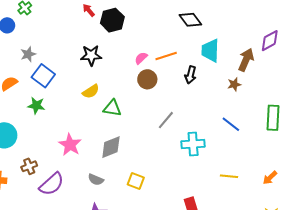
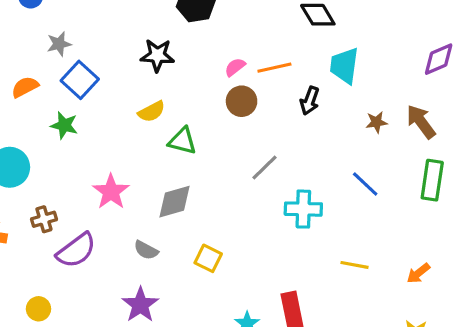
brown arrow: (246, 60) -> (421, 122), moved, turned -65

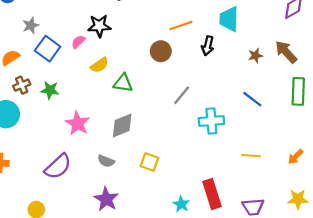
pink semicircle: (235, 67) -> (78, 42), moved
green star: (64, 125) -> (50, 90), moved
brown cross: (44, 219) -> (22, 85), moved

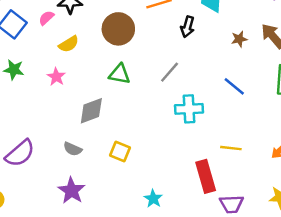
brown circle: (161, 51) -> (118, 29), moved, size x1.4
green triangle: (123, 83) -> (119, 74), moved
gray line: (182, 95) -> (170, 72), moved
pink star: (77, 123) -> (56, 77), moved, size x0.7
red rectangle: (212, 194) -> (206, 176), moved

